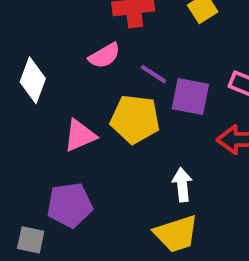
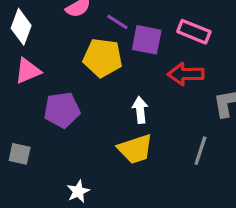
pink triangle: (80, 135) -> (28, 71), moved
purple pentagon: (70, 205) -> (62, 110), moved

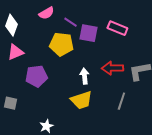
red arrow: (186, 74) -> (112, 68), moved

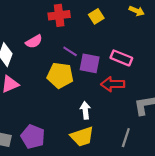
pink semicircle: (46, 13) -> (34, 42), moved
red arrow: (112, 68) -> (113, 84), moved
purple pentagon: (36, 76) -> (33, 137), moved, turned 30

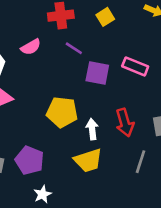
purple line: (70, 51) -> (74, 48), moved
yellow pentagon: (60, 75) -> (62, 112), moved
red arrow: (113, 84) -> (125, 123), moved, turned -105

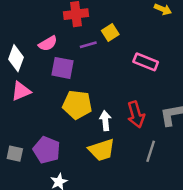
yellow square: (105, 17) -> (110, 32), moved
purple line: (74, 48) -> (88, 45), turned -49
purple square: (97, 73) -> (63, 68), moved

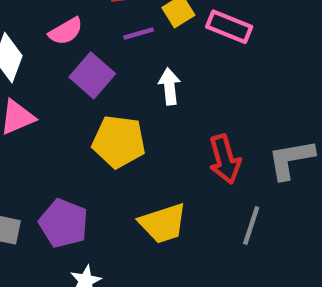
pink rectangle: (146, 62) -> (229, 27), moved
purple square: (63, 68) -> (92, 75), turned 30
white arrow: (105, 121) -> (170, 86), moved

